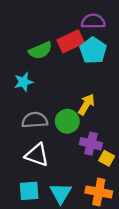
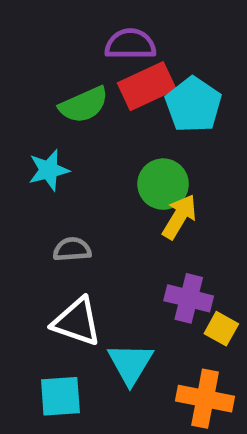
purple semicircle: (93, 21) -> (130, 44), moved
gray semicircle: (35, 120) -> (72, 249), size x0.7
green circle: (67, 121) -> (163, 184), moved
cyan triangle: (61, 193) -> (130, 364), moved

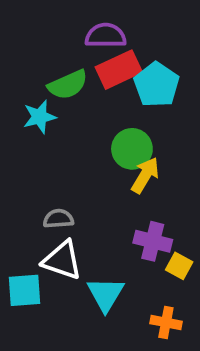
cyan star: (49, 170) -> (40, 117), moved
gray semicircle: (72, 249) -> (58, 219), moved
cyan square: (60, 396) -> (24, 290), moved
orange cross: (205, 399) -> (166, 322), size x0.7

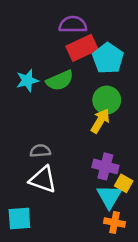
green semicircle: (68, 85) -> (60, 80), moved
green circle: (132, 149) -> (107, 100), moved
cyan square: (24, 290) -> (19, 219), moved
cyan triangle: (106, 294) -> (109, 196), moved

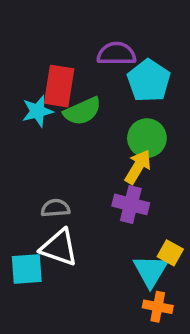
purple semicircle: (73, 24) -> (116, 54), moved
red rectangle: (82, 48) -> (59, 86), moved, turned -56
purple cross: (105, 166) -> (131, 204), moved
cyan square: (19, 219) -> (27, 269), moved

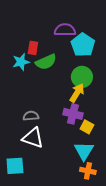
red rectangle: (59, 86) -> (33, 48), size x0.6
yellow square: (170, 253) -> (87, 127), moved
cyan square: (27, 269) -> (15, 166), moved

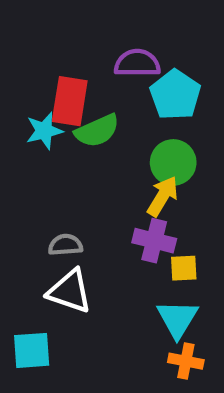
red rectangle: (33, 48) -> (70, 101), size x1.6
yellow square: (87, 127) -> (184, 268), turned -32

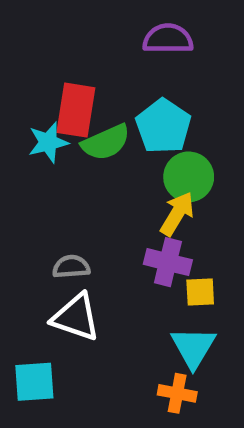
purple semicircle: (137, 63) -> (168, 39), moved
cyan pentagon: (175, 95) -> (163, 126), moved
orange cross: (186, 361) -> (177, 393), moved

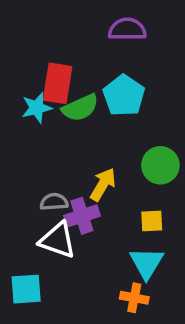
green circle: (189, 177) -> (160, 165), moved
yellow arrow: (177, 214) -> (103, 184), moved
purple cross: (168, 262) -> (82, 216), moved, turned -32

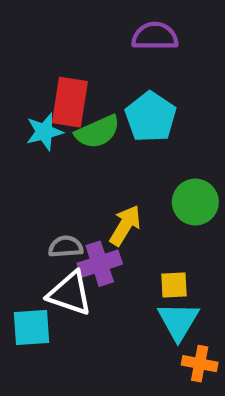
yellow square: (152, 221) -> (174, 285), moved
cyan square: (26, 289) -> (32, 327), moved
orange cross: (134, 298) -> (200, 364), moved

